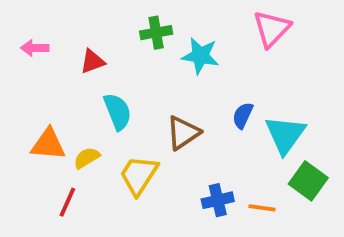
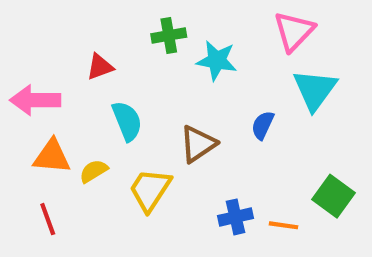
pink arrow: (35, 48) -> (35, 100), moved, size x1.6
cyan triangle: (285, 135) -> (315, 90), moved
red line: (67, 202) -> (48, 219), moved, turned -44

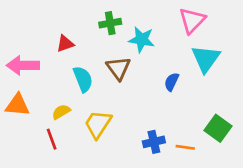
brown triangle: (198, 144) -> (118, 68), moved, turned -32
orange triangle: (52, 156) -> (17, 105), moved
red line: (48, 219) -> (52, 139), moved

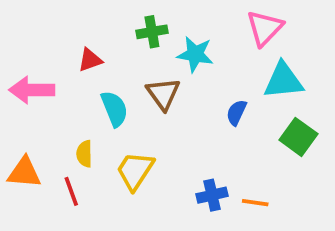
cyan triangle: (206, 59) -> (283, 81), turned 48
orange triangle: (17, 105) -> (24, 173), moved
yellow semicircle: (61, 112) -> (84, 154), turned -60
green square: (218, 128) -> (298, 137), moved

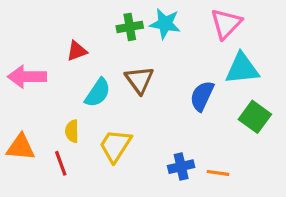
cyan star: (195, 54) -> (165, 24), moved
cyan semicircle: (114, 109) -> (98, 93), turned 56
blue semicircle: (236, 112) -> (202, 96), size x1.4

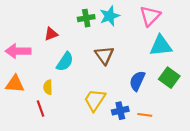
cyan star: (165, 24) -> (110, 16), turned -30
brown triangle: (139, 80) -> (104, 55), moved
blue semicircle: (202, 96) -> (137, 81), moved
yellow trapezoid: (115, 146) -> (95, 100), moved
orange triangle: (21, 147) -> (15, 84), moved

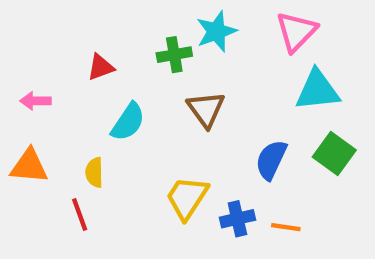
green cross: (86, 18) -> (174, 55), moved
pink arrow: (18, 51) -> (35, 101), size x0.6

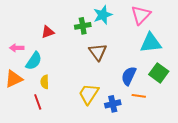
cyan semicircle: (128, 122) -> (34, 61), moved
orange triangle: (29, 166) -> (14, 79), turned -30
orange line: (286, 227) -> (139, 96), moved

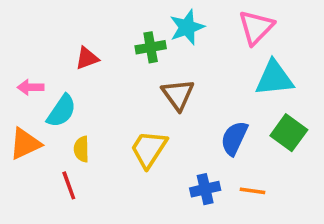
yellow trapezoid: (89, 94) -> (149, 149), moved
orange line: (139, 96) -> (252, 191), moved

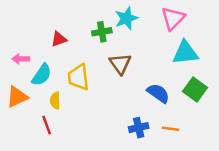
blue semicircle: (234, 138) -> (158, 93), turned 100
yellow trapezoid: (149, 149) -> (78, 77), moved, turned -40

